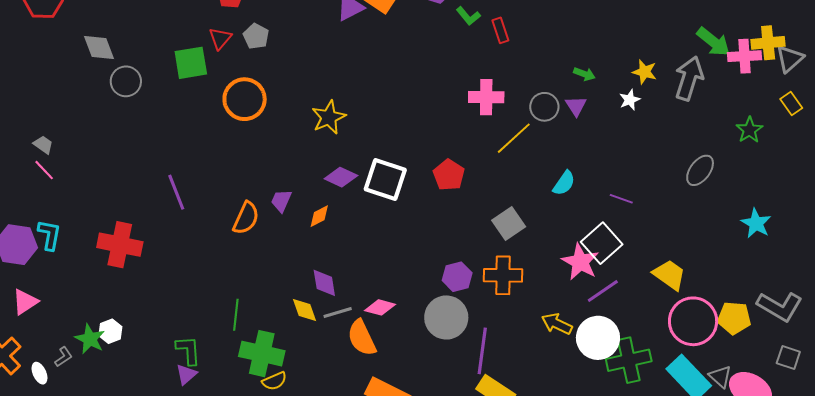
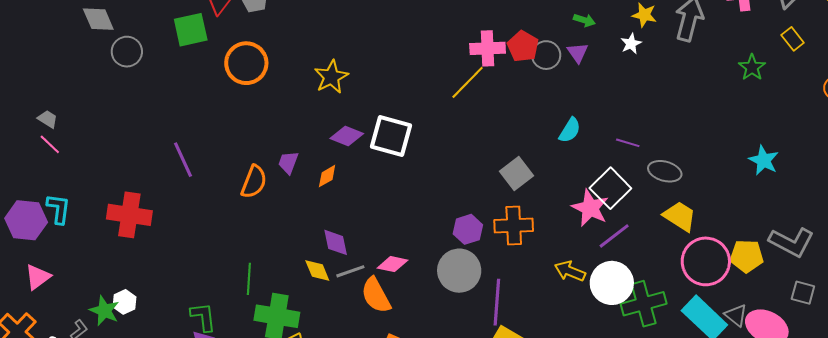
yellow line: (514, 138) -> (468, 82), moved
gray ellipse: (700, 170) -> (665, 171), moved, turned 72
red pentagon: (449, 175) -> (523, 46), moved

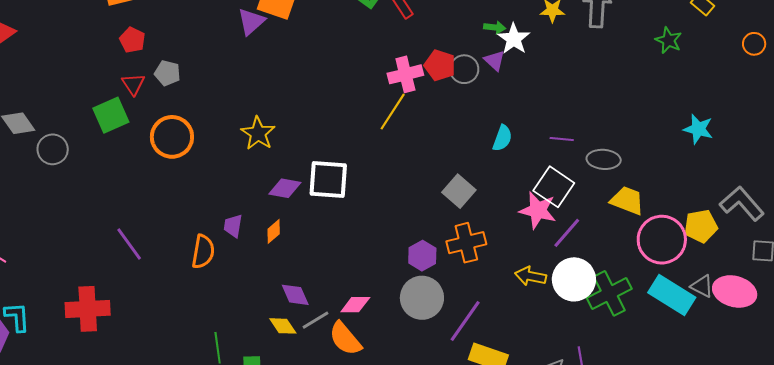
white star: (631, 44) -> (514, 39), moved, size x1.5
gray L-shape: (792, 242) -> (742, 203), turned -147
purple line: (497, 302) -> (465, 321), turned 42

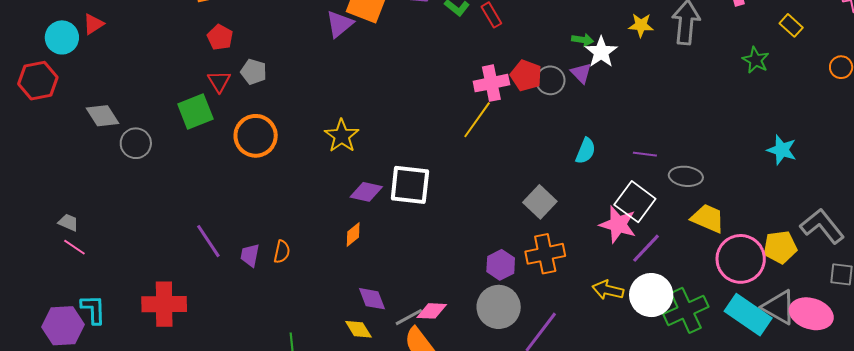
purple trapezoid: (233, 226) -> (250, 255), moved
orange semicircle: (203, 252) -> (282, 252), size x0.7
gray triangle: (702, 286) -> (779, 307), size x1.5
gray line: (315, 320) -> (409, 317), moved

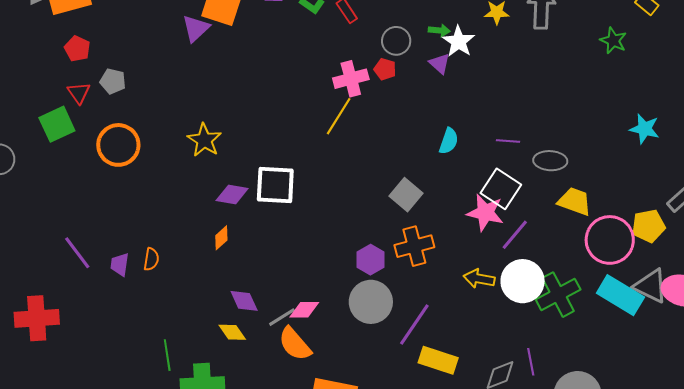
red pentagon: (526, 75) -> (385, 69), size x0.7
gray circle: (550, 80) -> (396, 41), moved

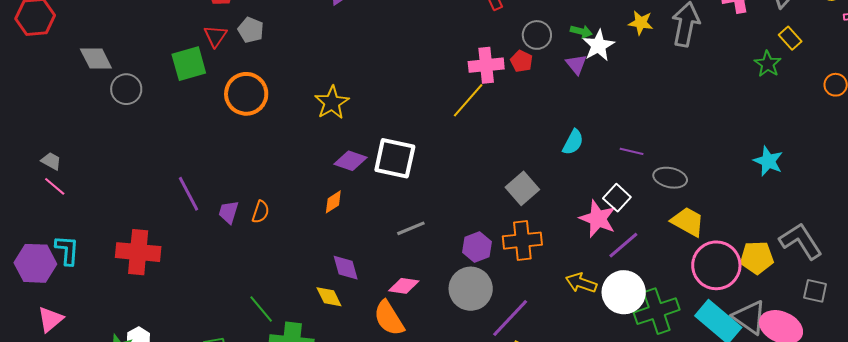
green star: (613, 41) -> (768, 64), moved
white square: (501, 189) -> (617, 198), size x0.7
gray line: (282, 317) -> (411, 228), moved
green line: (167, 355) -> (261, 309), turned -40

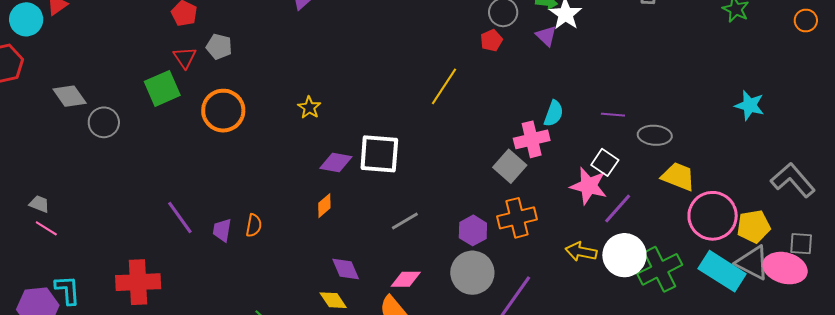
red pentagon: (521, 61) -> (491, 40), turned 30
pink cross: (486, 65) -> (532, 139), moved
yellow star: (332, 103) -> (309, 107), size x0.7
yellow pentagon: (757, 258) -> (754, 226), moved
gray square: (815, 291) -> (801, 244), moved

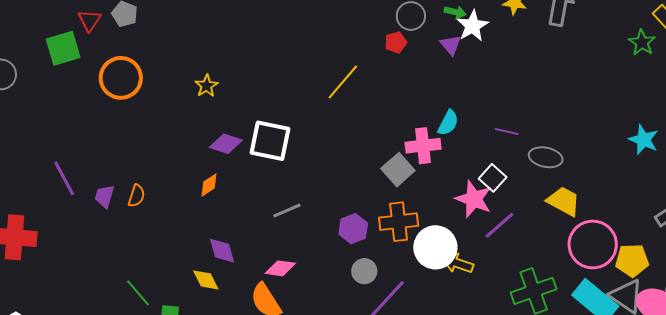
white circle: (624, 255) -> (435, 247), moved
gray circle: (472, 273) -> (364, 271), moved, size x0.6

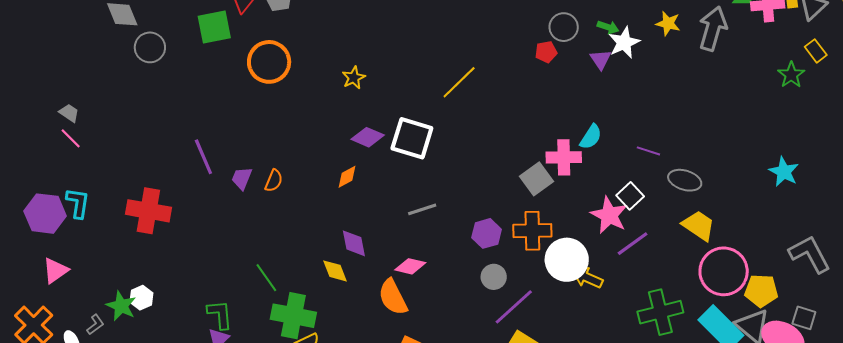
yellow line: (343, 82) -> (459, 82), moved

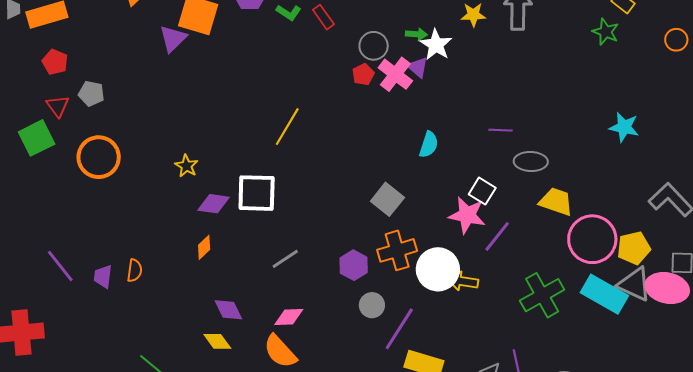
yellow star: (354, 78) -> (186, 166), moved
purple line: (648, 151) -> (500, 130), moved
pink cross: (564, 157) -> (395, 74), moved, turned -36

